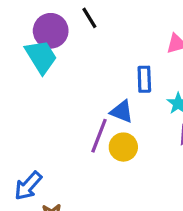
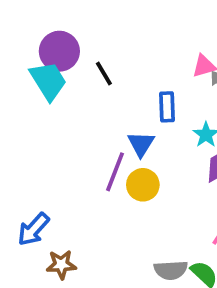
black line: (89, 18) -> (104, 73), moved
blue triangle: (122, 112) -> (141, 144), turned 40

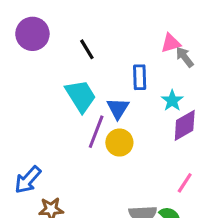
purple circle: (59, 51) -> (32, 34), moved
cyan trapezoid: (48, 81) -> (81, 96), moved

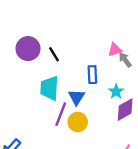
purple circle: (32, 34) -> (28, 49), moved
cyan trapezoid: (81, 96) -> (49, 88), turned -145

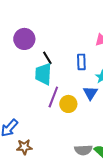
black line: (54, 54) -> (47, 58), moved
blue triangle: (77, 97) -> (90, 93), moved

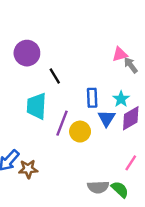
blue rectangle: (81, 62) -> (92, 98), moved
cyan trapezoid: (43, 74) -> (37, 106), moved
brown star: (24, 147) -> (28, 169), moved

